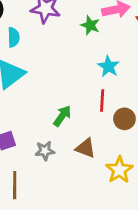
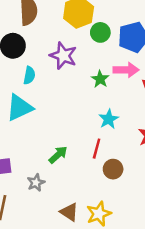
brown triangle: (86, 148) -> (69, 212), moved
gray star: (45, 151) -> (36, 183), turned -30

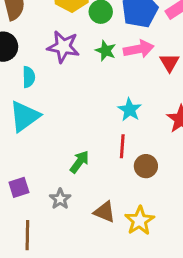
green star: (100, 79) -> (106, 51), moved
brown triangle: (69, 212) -> (104, 212), moved

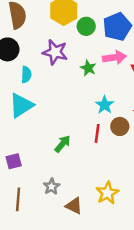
green star: (106, 51) -> (88, 68), moved
brown circle: (146, 166) -> (120, 126), moved
gray star: (60, 199) -> (52, 187), moved
brown triangle: (104, 212) -> (74, 206), moved

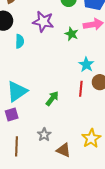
cyan triangle: (21, 105) -> (17, 91), moved

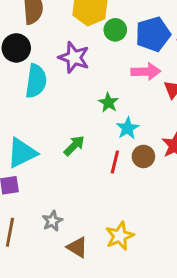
green star: (72, 34) -> (108, 103), moved
cyan semicircle: (20, 41) -> (36, 81), size x1.6
green arrow: (52, 98) -> (74, 146), moved

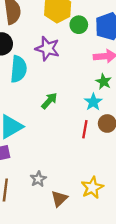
green star: (108, 103) -> (104, 82), moved
green arrow: (74, 146) -> (49, 101), moved
brown triangle: (77, 247) -> (59, 199), turned 48

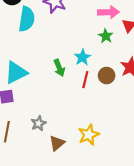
green arrow: (49, 101) -> (59, 68), moved, turned 112
cyan star: (93, 102) -> (82, 57), moved

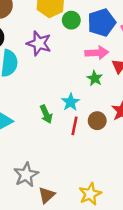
gray star: (39, 123) -> (26, 175), size x1.5
yellow star: (89, 135) -> (90, 194), moved

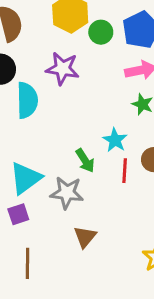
gray star: (26, 175) -> (67, 193), moved, turned -30
brown triangle: (47, 195) -> (85, 237), moved

